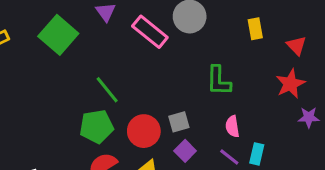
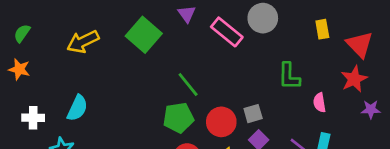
red triangle: (296, 46) -> (360, 44), size x1.5
pink semicircle: (232, 126) -> (320, 103), moved

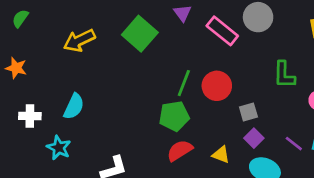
green semicircle: (22, 33) -> (20, 18), moved
green line: (188, 85) -> (184, 83), turned 60
red circle: (221, 122) -> (217, 86), moved

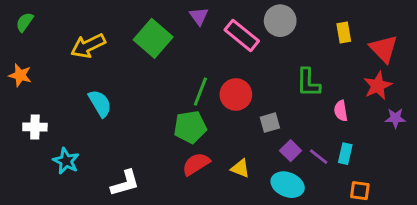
cyan semicircle: (74, 106) -> (100, 103), moved, turned -56
purple square: (254, 138) -> (291, 151), moved

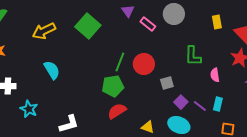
purple triangle: (199, 16) -> (128, 11), moved
pink rectangle: (242, 35) -> (148, 24), size x0.7
yellow triangle: (240, 168) -> (148, 127), moved

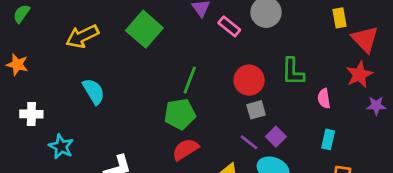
yellow rectangle: (217, 22) -> (339, 18), moved
red circle: (144, 64) -> (249, 80), moved
purple line: (200, 106) -> (249, 142), moved

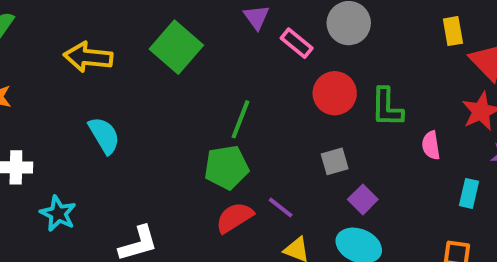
yellow arrow: (82, 36) -> (88, 57), turned 32
red circle: (249, 80) -> (335, 93), moved
cyan rectangle: (328, 139) -> (469, 193), moved
purple line: (249, 142) -> (281, 207), moved

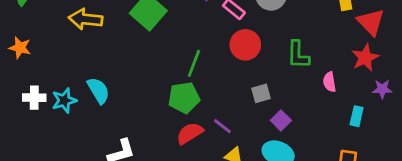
red circle: (335, 93) -> (245, 45), moved
cyan semicircle: (104, 135) -> (98, 90), moved
cyan star: (58, 214) -> (64, 100), moved, turned 30

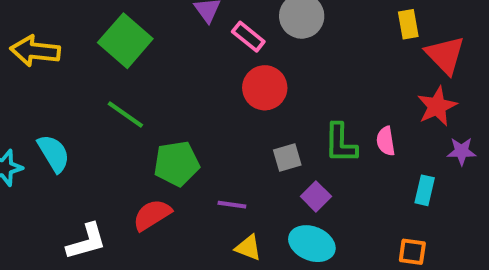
green L-shape: (298, 55) -> (341, 143), moved
green line: (194, 63) -> (125, 114), moved, turned -76
purple line: (222, 126) -> (232, 205), turned -30
red semicircle: (190, 133) -> (152, 215), moved

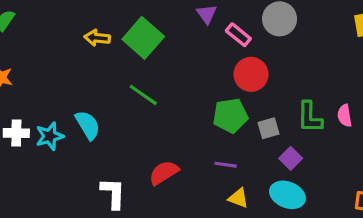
yellow arrow: (35, 51) -> (97, 38), moved, size x0.7
green pentagon: (177, 164) -> (230, 116), moved
white L-shape: (86, 242) -> (113, 193), turned -72

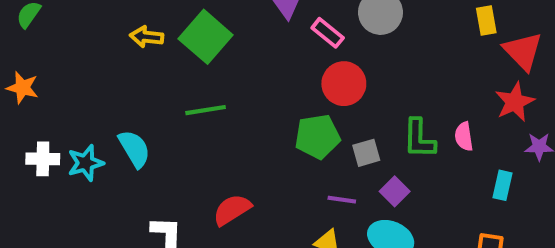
green line: (143, 95) -> (206, 110), turned -44
purple line: (226, 165) -> (342, 200), moved

